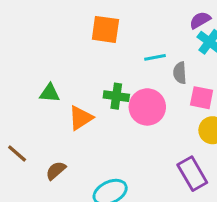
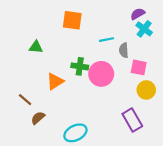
green triangle: (50, 93) -> (36, 47), moved
brown line: (17, 153) -> (25, 100), moved

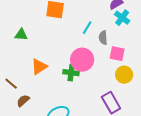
cyan line: (107, 40) -> (87, 28), turned -48
green cross: (80, 66) -> (71, 73), moved

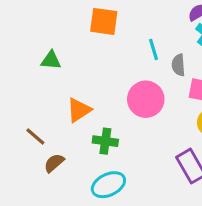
cyan line: (87, 28) -> (154, 49), turned -48
green cross: (71, 73) -> (105, 141), moved

